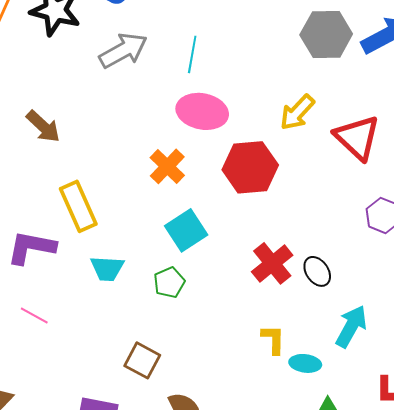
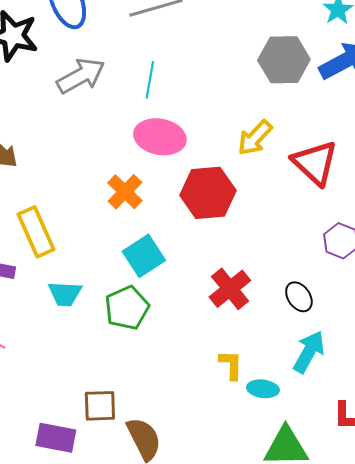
black ellipse: (317, 271) -> (299, 297), moved
green pentagon: (169, 282) -> (127, 308), size x1.4
brown square: (142, 360) -> (100, 406), moved, turned -30

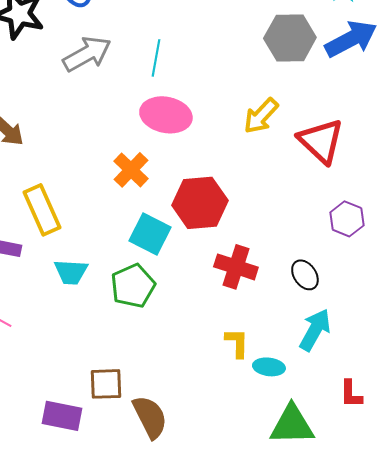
red hexagon: (208, 193) -> (200, 203), moved
cyan square: (144, 256) -> (150, 234), turned -30
red cross: (230, 289) -> (236, 267), turned -33

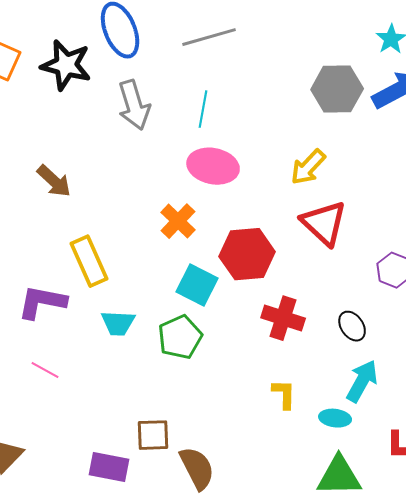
gray arrow: (87, 54) -> (134, 105), turned 102
red triangle: (321, 141) -> (324, 223), moved
cyan ellipse: (269, 367) -> (335, 418), moved

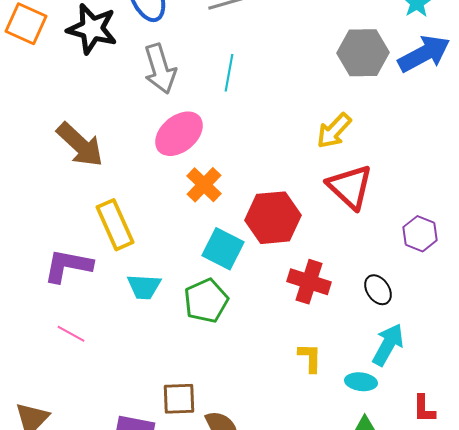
pink ellipse: (213, 166) -> (179, 134), moved, turned -51
brown arrow: (54, 181) -> (80, 145), size x1.4

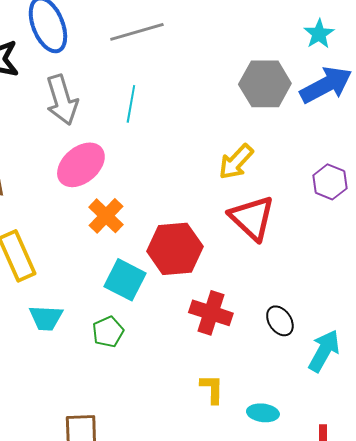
purple hexagon: (420, 234) -> (330, 182), moved
green pentagon: (206, 301) -> (108, 332), size x0.7
cyan arrow: (388, 345) -> (324, 351), moved

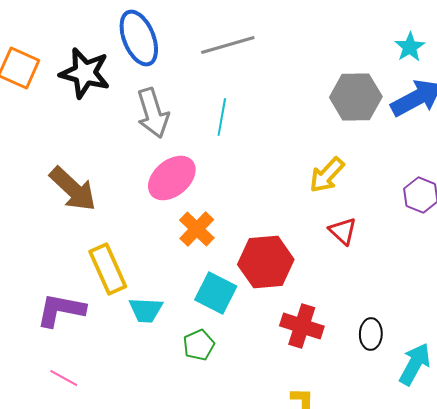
red triangle: (252, 218) -> (343, 231), size x0.6
cyan trapezoid: (46, 318) -> (146, 310), moved
black ellipse: (280, 321) -> (371, 334), turned 36

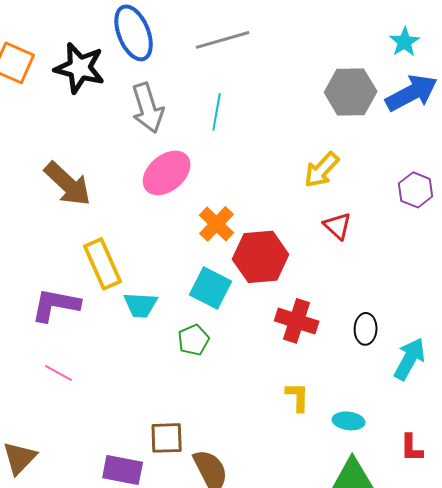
orange cross: (197, 229) -> (217, 224), moved

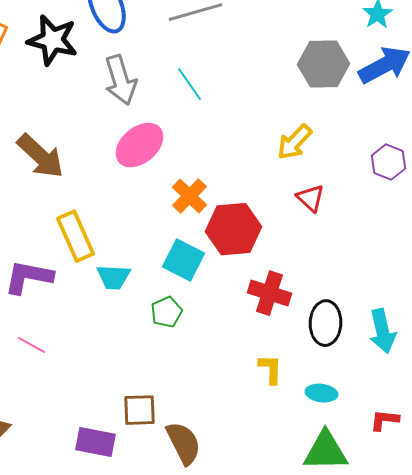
cyan line: (217, 112) -> (190, 84), turned -45
black ellipse: (366, 329) -> (326, 323), moved, size x1.4
cyan arrow: (410, 359) -> (382, 331), turned 138
red L-shape: (412, 448) -> (384, 420), turned 96

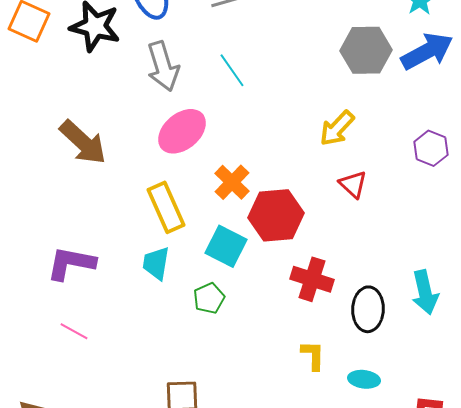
yellow rectangle: (76, 236) -> (166, 207), moved
cyan trapezoid: (114, 277) -> (156, 263), turned 96
cyan arrow: (382, 331) -> (425, 292), moved

